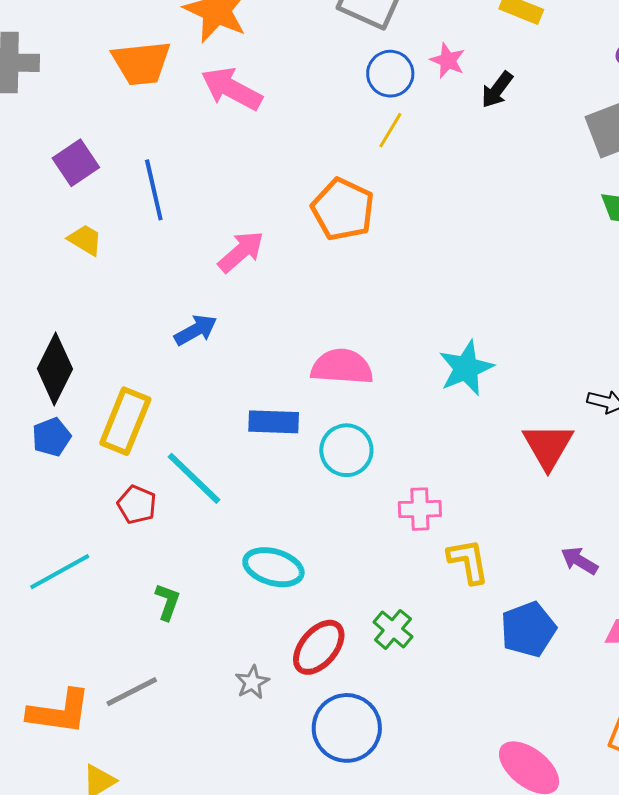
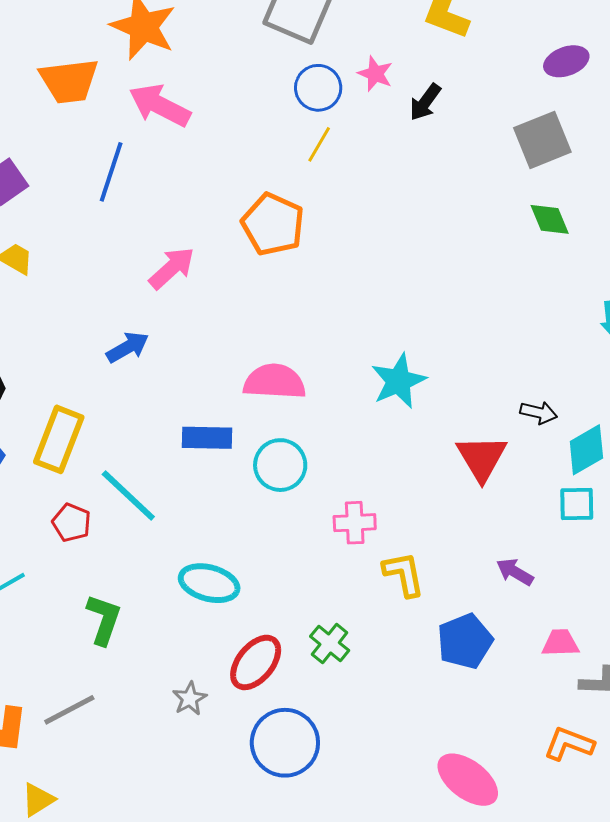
blue line: (154, 190) -> (111, 172), moved, turned 32
green L-shape: (168, 602) -> (104, 619), size x1.4

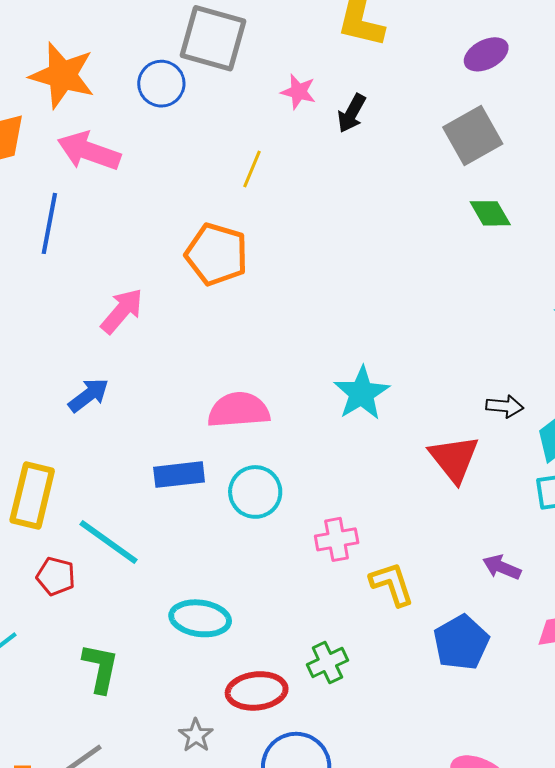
blue circle: (318, 88) -> (161, 84), moved
green cross: (330, 643) -> (327, 662), turned 33
red ellipse: (256, 662) -> (257, 691), turned 52

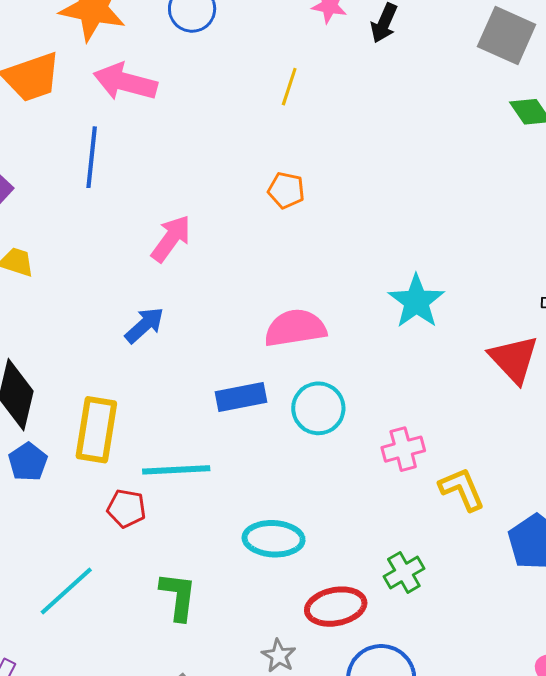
gray square: (473, 135) -> (507, 36), turned -32
orange pentagon: (217, 254) -> (286, 190), moved, size x0.6
cyan line: (109, 542) -> (176, 470), turned -34

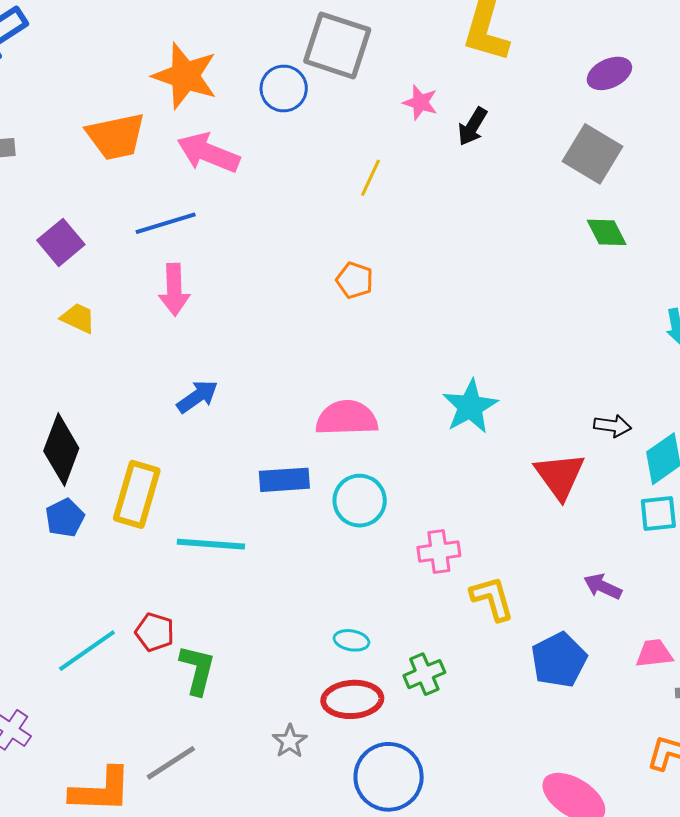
blue line: (92, 157) -> (166, 223), turned 60
pink arrow: (171, 239) -> (174, 290), moved, turned 135
red pentagon: (126, 508) -> (155, 632), moved
cyan ellipse: (274, 539) -> (351, 640), moved, size x0.6

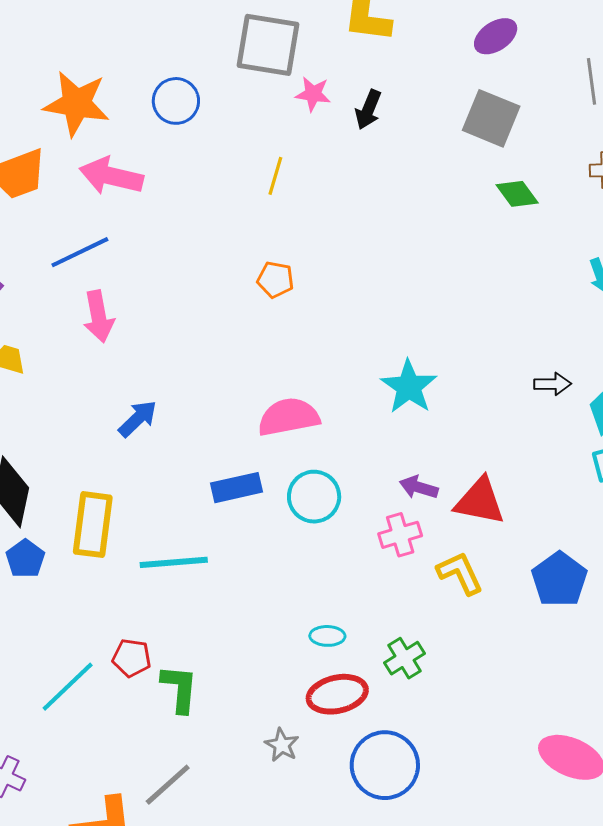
gray square: (337, 45) -> (268, 45), moved
red triangle: (560, 476) -> (480, 501), moved, turned -34
purple arrow: (603, 587) -> (419, 487), moved
blue pentagon: (559, 660) -> (559, 579), moved

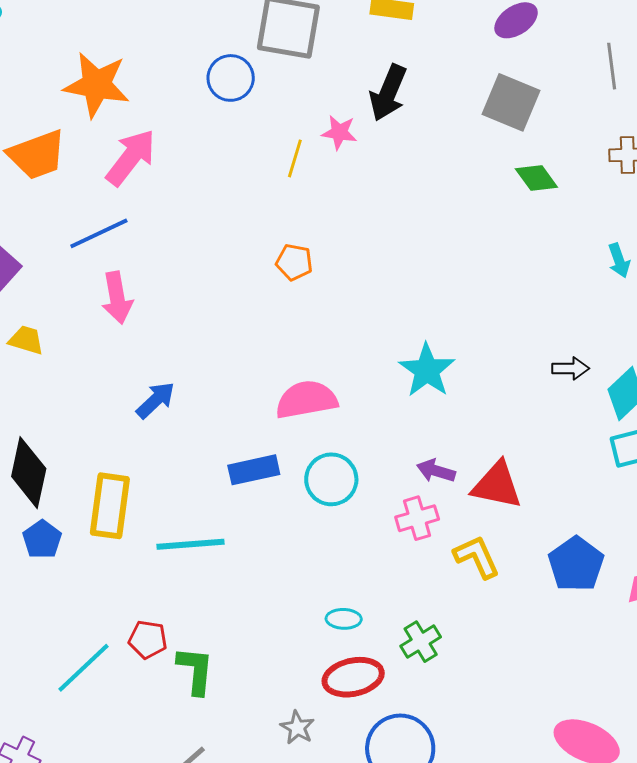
pink star: (313, 94) -> (339, 132), moved
blue circle: (176, 101) -> (231, 78), moved
black arrow: (368, 110) -> (388, 93), size x1.4
pink arrow: (111, 176) -> (131, 157), turned 114

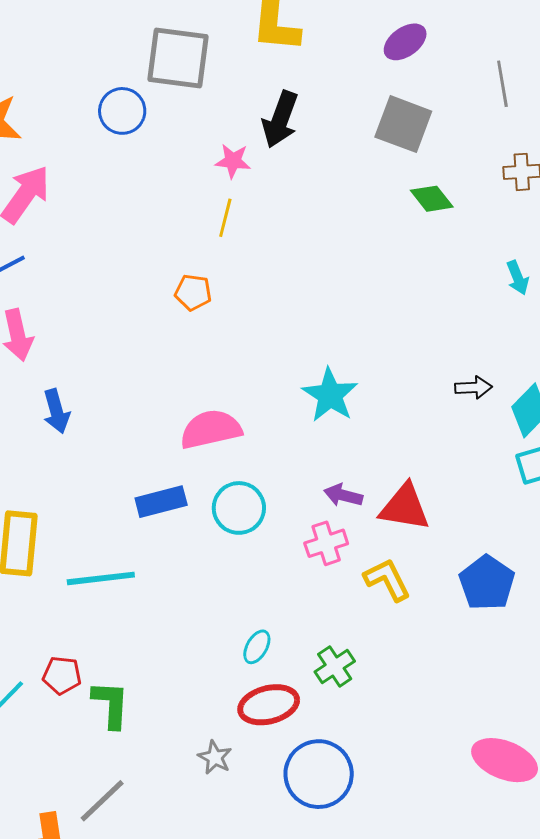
yellow line: (295, 158) -> (225, 218), moved
blue arrow: (156, 400) -> (56, 411), moved, turned 120
cyan ellipse: (344, 619) -> (257, 647), turned -60

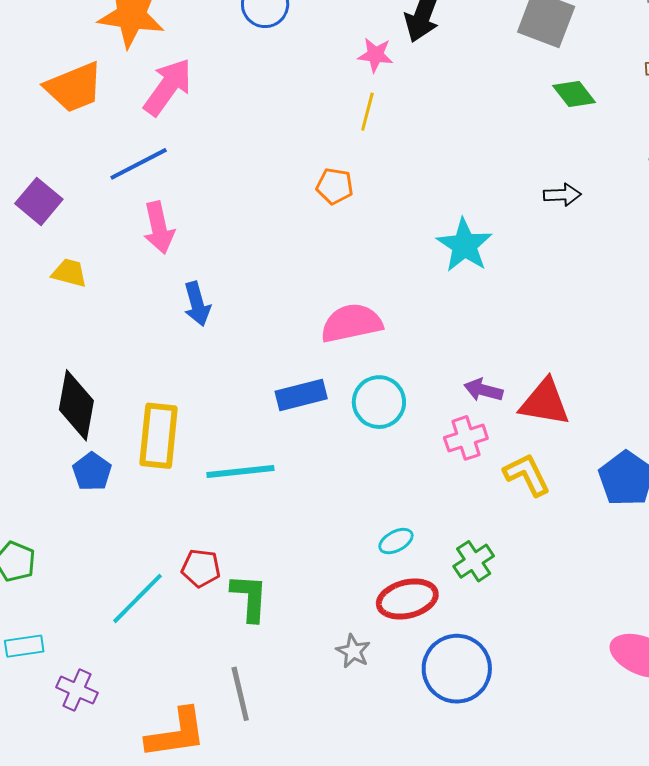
black arrow: (474, 388) -> (562, 195), moved
cyan star: (330, 395) -> (464, 245), moved
cyan ellipse: (257, 647) -> (396, 541), turned 32
gray line: (102, 801) -> (240, 694), turned -60

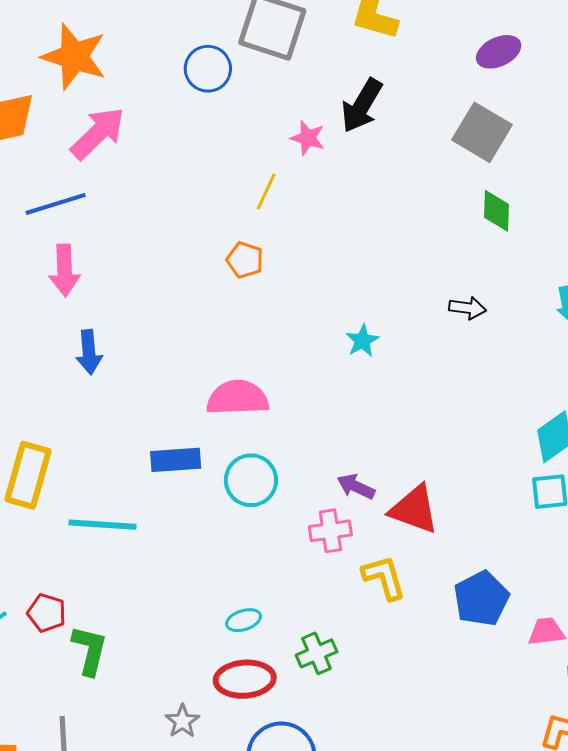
green diamond: (574, 94) -> (497, 211), turned 30
yellow line: (367, 112) -> (266, 192), moved
cyan star: (464, 245) -> (362, 341), size x0.6

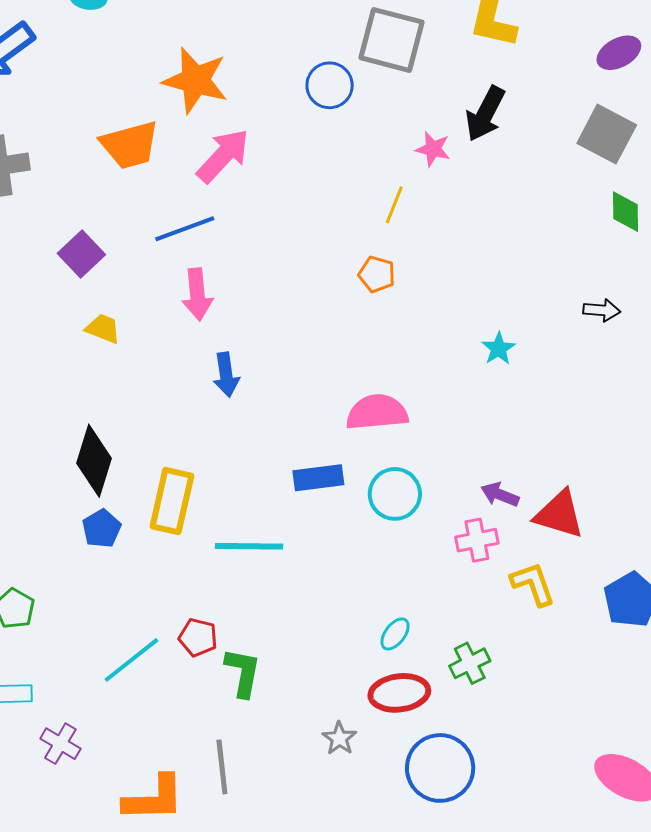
cyan ellipse: (244, 620) -> (395, 634), turned -32

